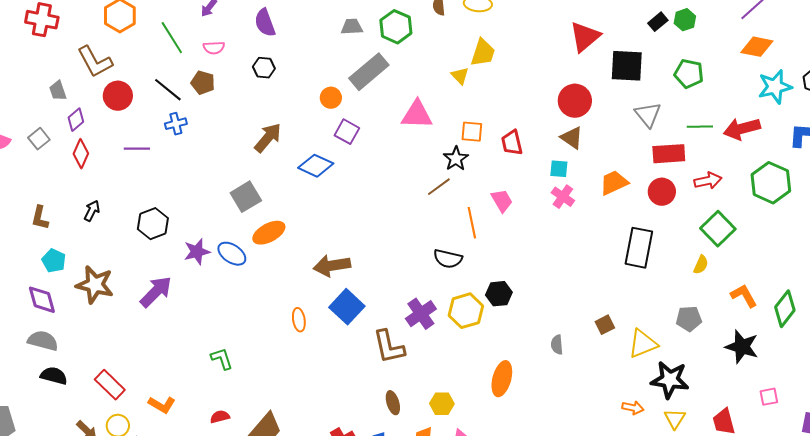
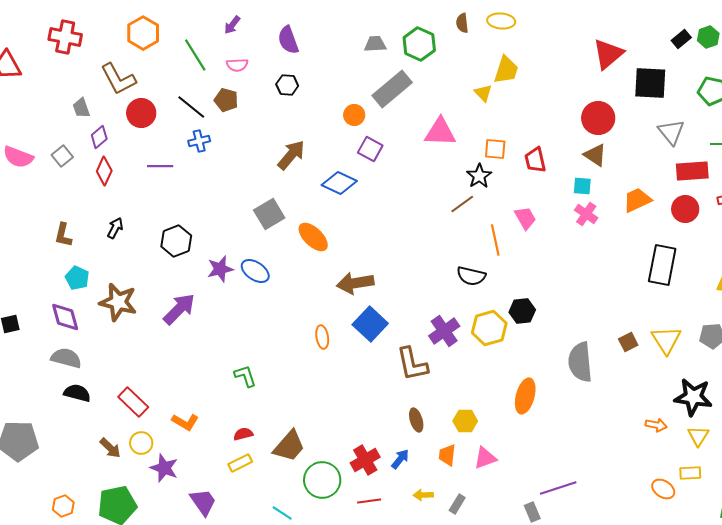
orange ellipse: (269, 233) -> (313, 237), moved, turned 72
yellow triangle: (643, 344) -> (666, 340), moved, turned -40
gray semicircle: (557, 345) -> (580, 362), size x2.0

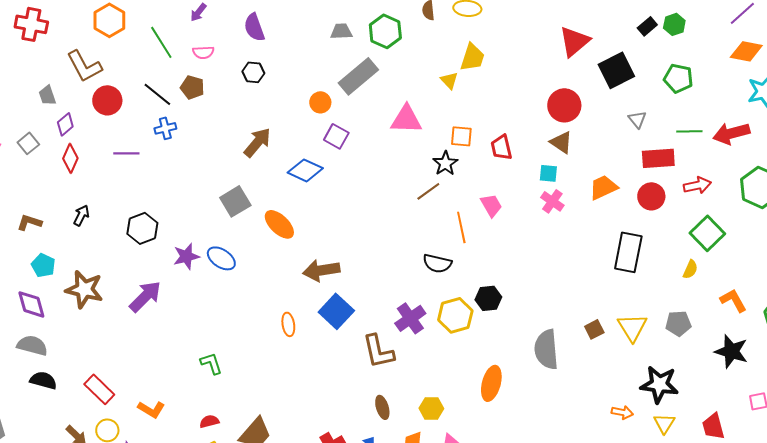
black square: (650, 83) -> (616, 70), turned -30
gray triangle: (671, 132) -> (637, 119), size x0.7
brown L-shape: (63, 235) -> (29, 222), turned 95

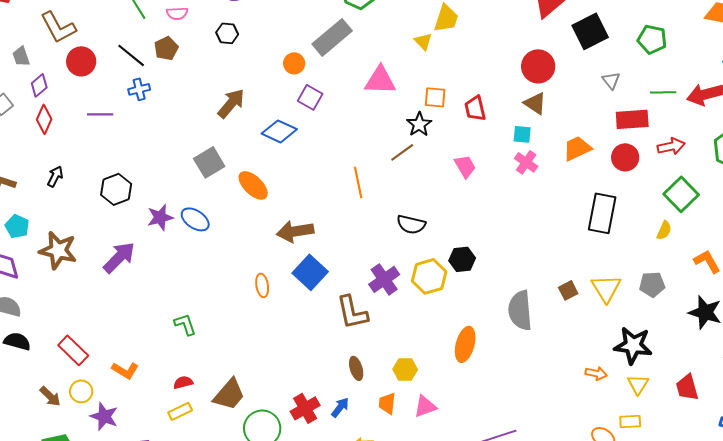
brown pentagon: (192, 87) -> (166, 48), turned 30
orange line: (461, 227) -> (358, 182), moved

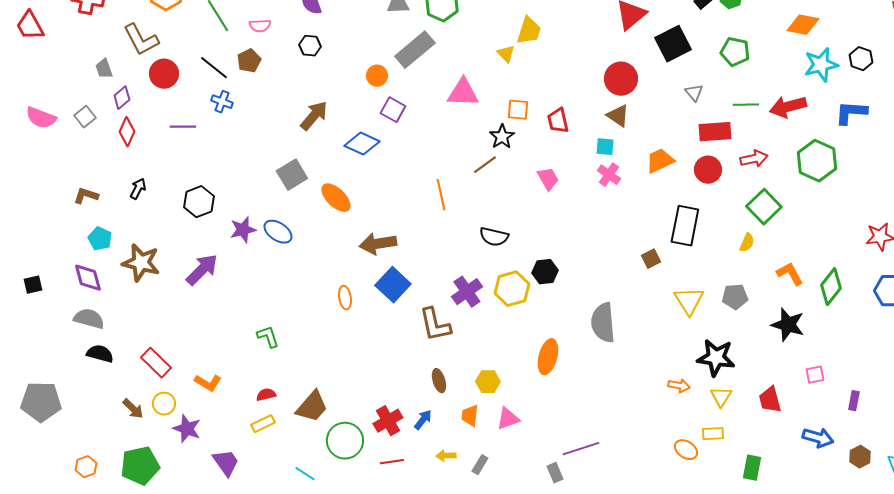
blue cross: (139, 89) -> (222, 102), turned 35
brown square: (568, 290) -> (651, 259), moved

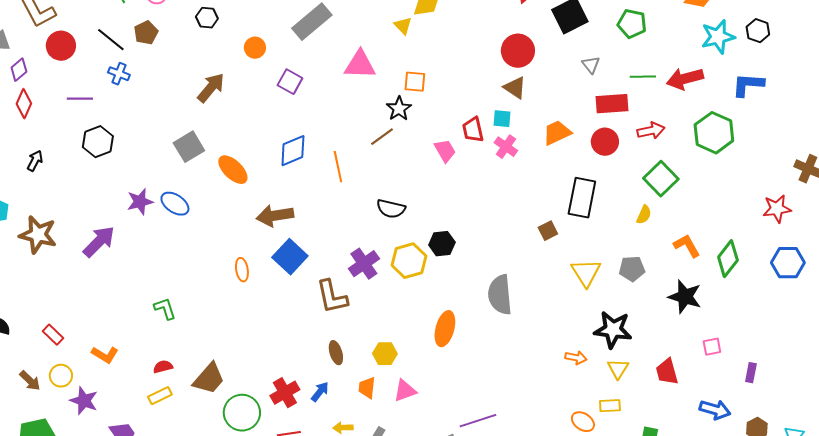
orange circle: (377, 76) -> (255, 48), moved
red trapezoid: (558, 121) -> (473, 130), moved
blue diamond: (362, 144) -> (293, 151), moved, turned -48
black hexagon: (199, 202) -> (98, 142), moved
red rectangle: (156, 363) -> (53, 335), size x0.7

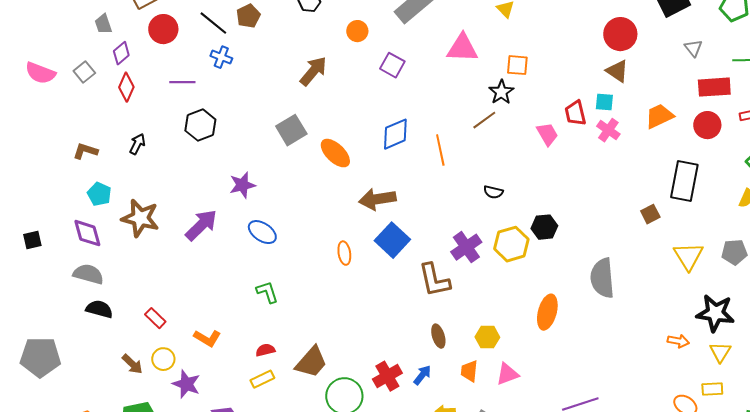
blue ellipse: (175, 204) -> (262, 232), moved
black semicircle: (391, 209) -> (493, 192), size x0.7

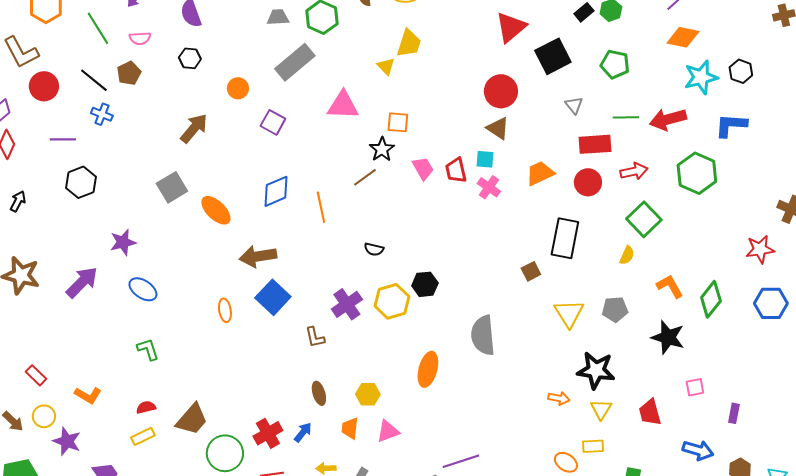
pink trapezoid: (547, 134) -> (423, 168), moved
brown L-shape: (434, 280) -> (315, 337), size x0.6

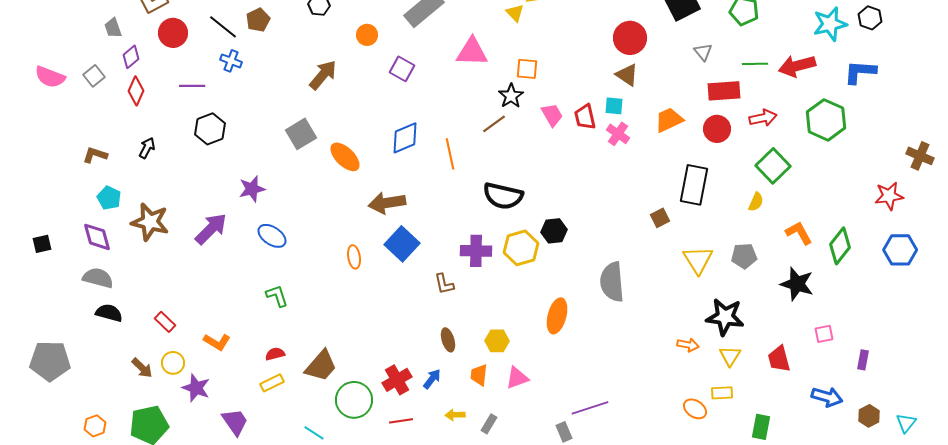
black semicircle: (374, 249) -> (503, 196), size x2.0
purple cross: (347, 304) -> (476, 251), turned 36

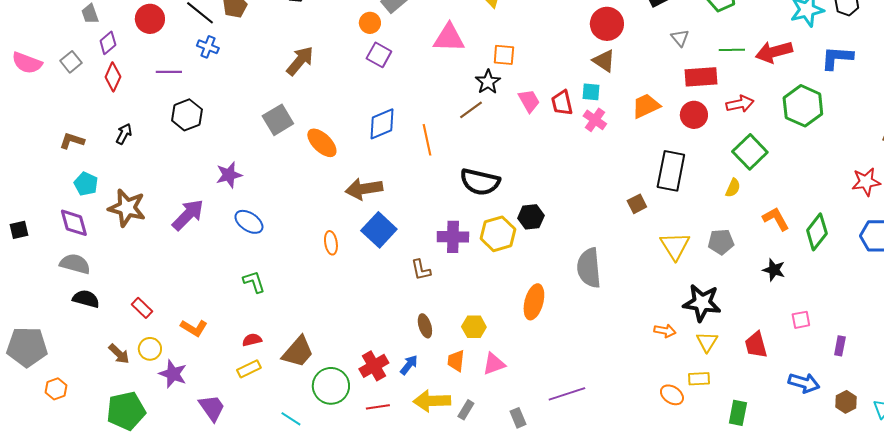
orange circle: (367, 35) -> (370, 23), moved
black star: (797, 284) -> (774, 270), size x0.7
yellow arrow: (455, 415) -> (432, 401), size x1.8
orange hexagon: (95, 426) -> (56, 389), moved
gray rectangle: (564, 432) -> (518, 418), moved

